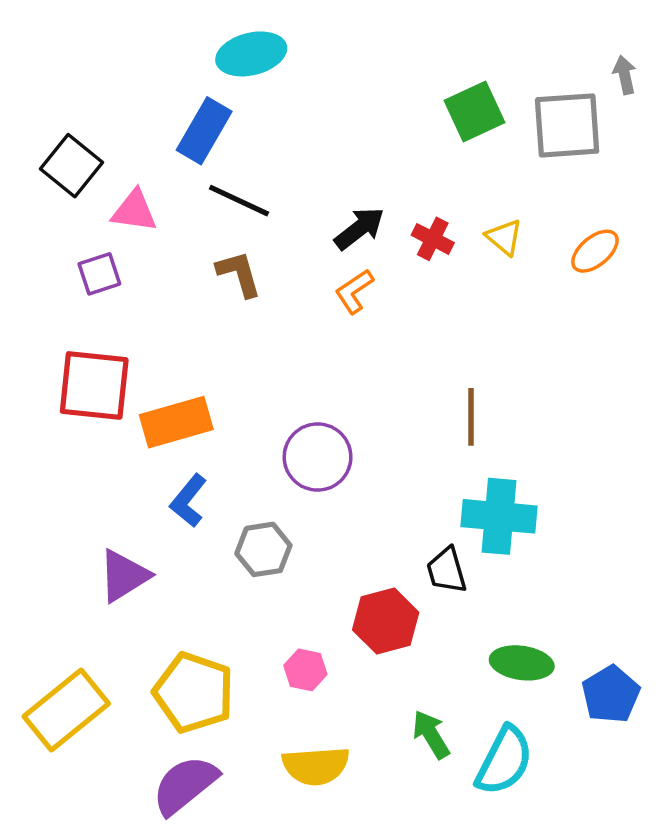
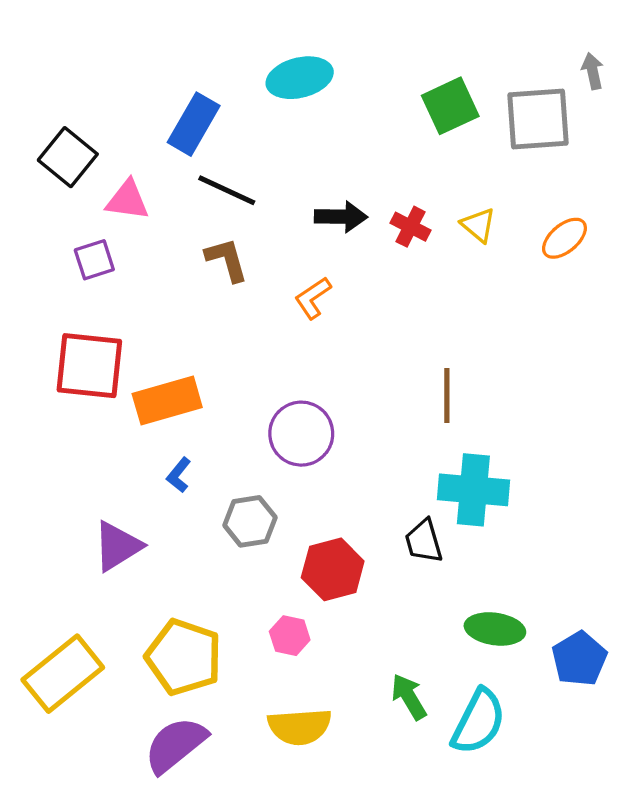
cyan ellipse: (251, 54) -> (300, 78), moved
black arrow: (359, 228) -> (341, 217), turned 39
orange L-shape: (354, 291) -> (313, 298), moved
blue L-shape: (188, 501) -> (179, 475), size x0.7
red hexagon: (386, 621) -> (333, 569), moved

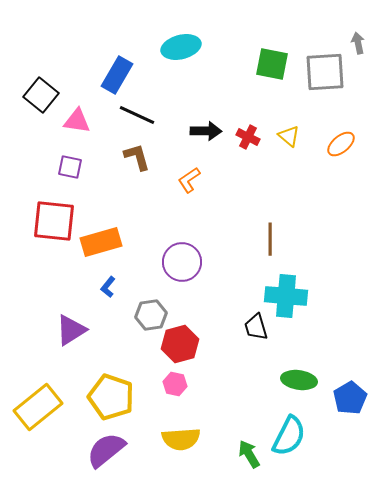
green square: (450, 106) -> (272, 64), turned 36
purple square: (94, 260) -> (70, 167), moved, turned 30
red hexagon: (333, 569) -> (180, 344), moved
green arrow: (409, 697) -> (249, 454), moved

